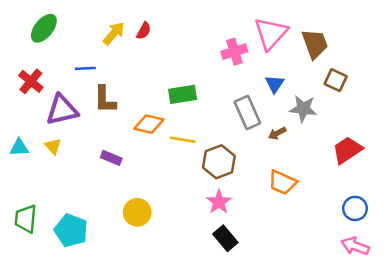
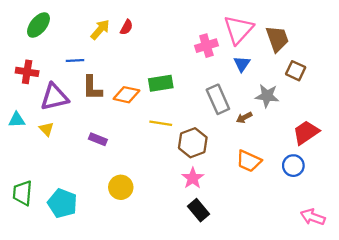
red cross: (31, 81) -> (27, 72), turned -30
blue triangle: (275, 84) -> (242, 64), moved
orange diamond: (149, 124) -> (126, 95), moved
cyan triangle: (19, 148) -> (17, 120), moved
blue circle: (355, 208) -> (293, 166), moved

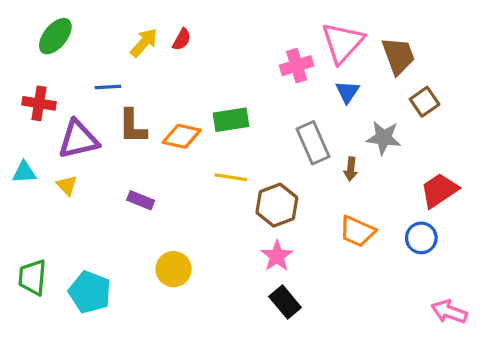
brown square: (296, 71) -> (425, 102), turned 30
brown arrow: (244, 118) -> (351, 169), turned -56

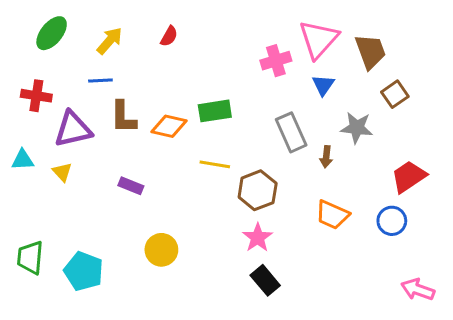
yellow arrow: (144, 43) -> (110, 41), moved

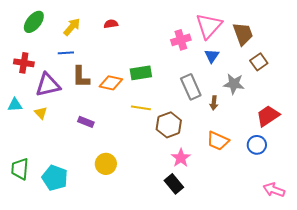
red semicircle: (169, 36) -> (111, 24), turned -128
pink star: (258, 238) -> (181, 158), moved

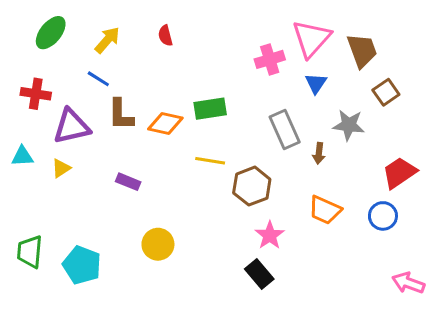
red semicircle: (111, 24) -> (165, 36), turned -96
blue line: (66, 53) -> (98, 79), turned 35
yellow triangle: (41, 113) -> (61, 168), turned 40

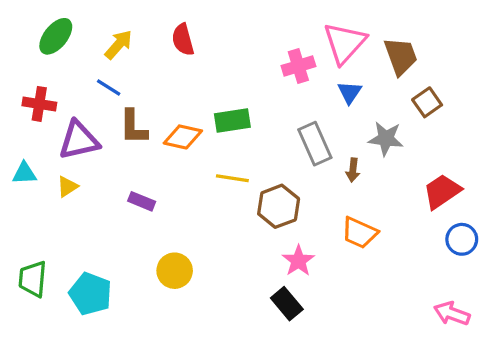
red semicircle: (165, 36) -> (183, 40), size x1.4
blue circle: (383, 216) -> (462, 239), moved

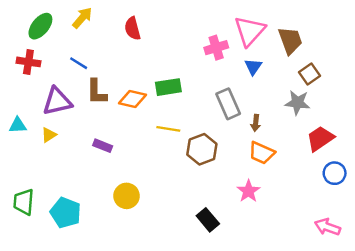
yellow arrow: (119, 45) -> (82, 18), moved
red cross: (39, 104) -> (28, 62), moved
gray star: (386, 139) -> (297, 103), moved
orange trapezoid: (359, 233) -> (262, 153), moved
pink star: (298, 261) -> (248, 191), moved

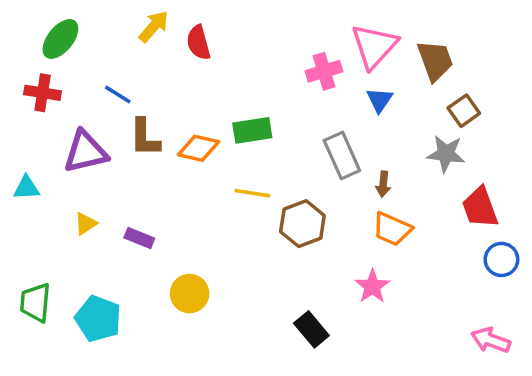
yellow arrow: (82, 18) -> (154, 26), moved
yellow triangle: (49, 135) -> (86, 224), moved
red trapezoid: (320, 138) -> (480, 207), turned -76
purple rectangle: (103, 146) -> (139, 238), moved

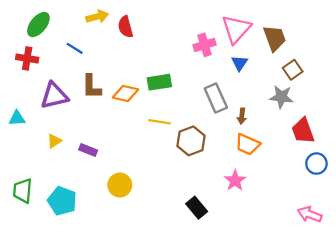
yellow arrow: (154, 26) -> (97, 17), turned 35
blue line: (118, 95) -> (75, 48), moved

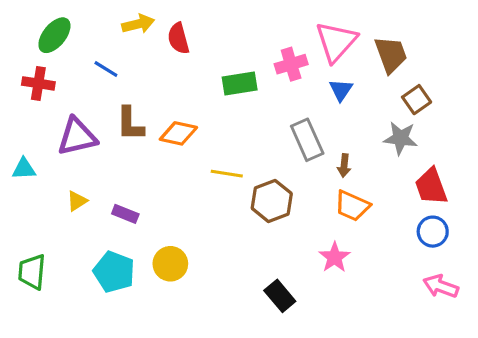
green rectangle: (159, 82) -> (240, 83), moved
blue circle: (316, 164) -> (433, 232), moved
cyan pentagon: (62, 201) -> (114, 272), moved
pink arrow: (310, 214) -> (441, 286), moved

